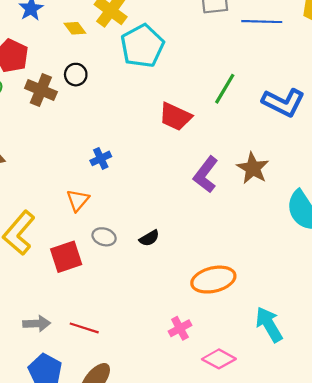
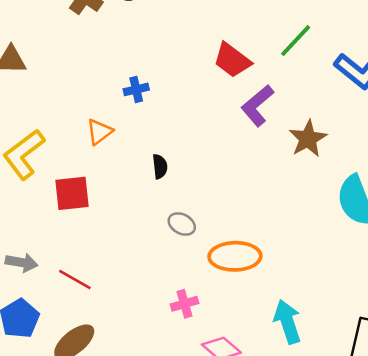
purple L-shape: (206, 174) -> (257, 106), moved
gray ellipse: (104, 237) -> (182, 224), moved
black semicircle: (149, 238) -> (160, 166), moved, turned -78

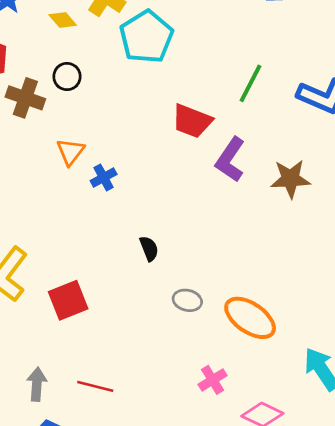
orange triangle: (99, 132) -> (71, 152), moved
brown star: (308, 139) -> (290, 179), turned -30
orange ellipse: (235, 256) -> (250, 318), turned 51
gray arrow: (22, 263) -> (37, 384), turned -80

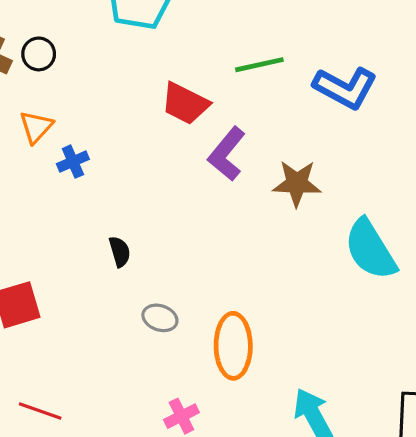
black circle: (67, 77) -> (39, 54), moved
green line: (250, 83) -> (259, 65), turned 45
orange ellipse: (250, 318) -> (233, 346), turned 50

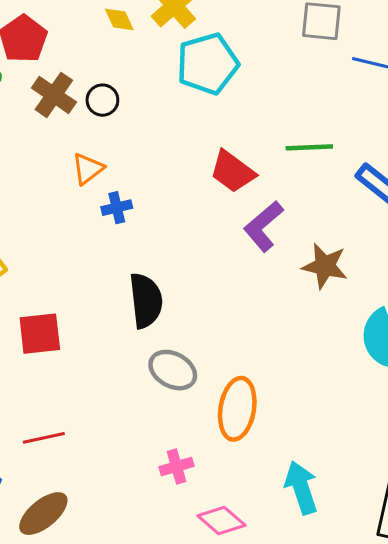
black semicircle: (120, 252) -> (146, 301), size x1.8
gray ellipse: (160, 318) -> (173, 370), size x1.4
red line: (40, 411) -> (44, 438), turned -42

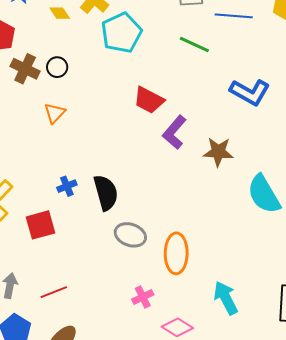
green line: (309, 147) -> (194, 45), moved, turned 36
blue cross: (117, 208) -> (67, 186), moved

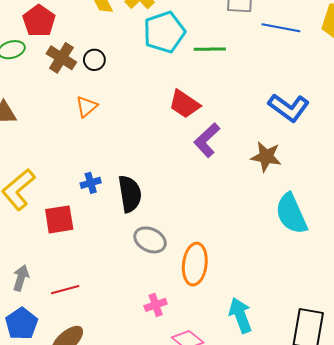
green line: (194, 45) -> (210, 49), moved, turned -32
brown star: (218, 152) -> (266, 157), moved

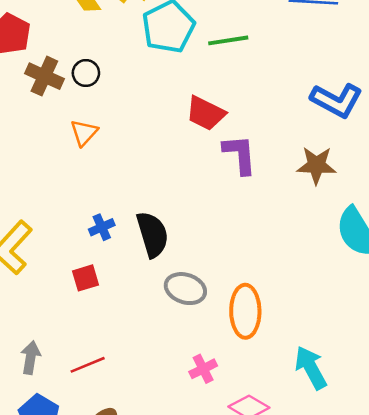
purple L-shape: (207, 140) -> (240, 154), turned 136
red square: (59, 219) -> (85, 278), moved, size x0.7

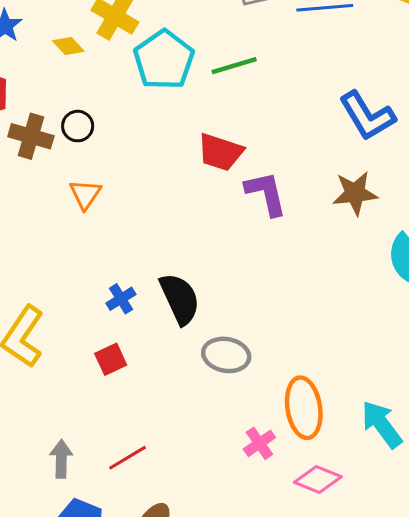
blue L-shape: (336, 100) -> (367, 116), turned 39
orange ellipse: (245, 311) -> (304, 408), moved

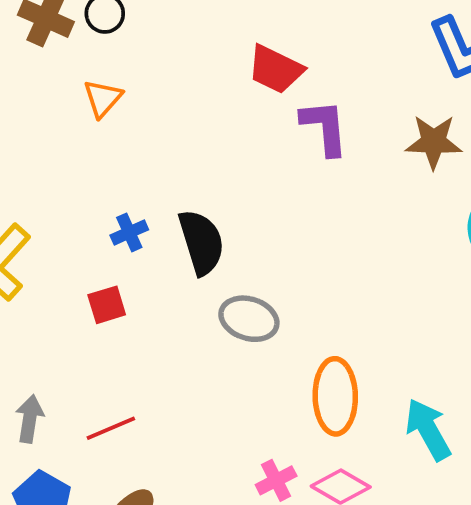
pink cross: (259, 443) -> (276, 480), moved

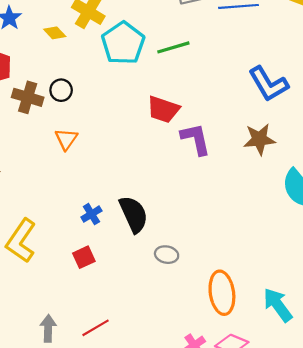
gray ellipse: (249, 319) -> (167, 255), size x0.7

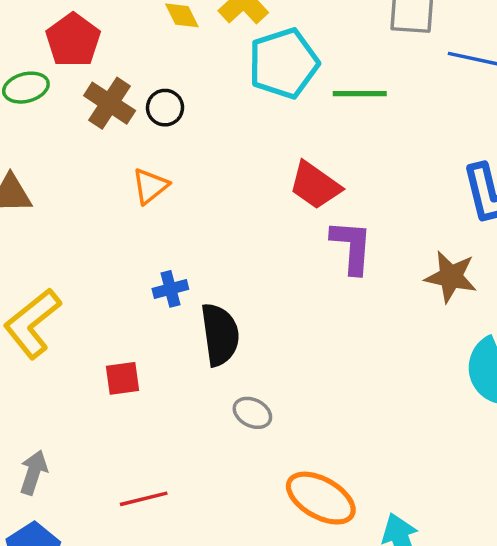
blue cross: (91, 214) -> (170, 289), moved
orange ellipse: (222, 293) -> (321, 498), turned -69
red line: (96, 328) -> (144, 499), moved

